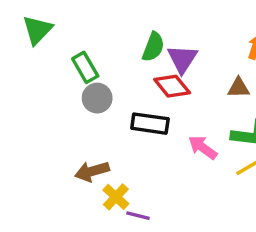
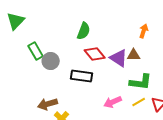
purple triangle: (182, 59) -> (119, 58), moved, turned -30
green rectangle: (85, 67) -> (36, 51), moved
pink arrow: (203, 147) -> (113, 102), moved, turned -60

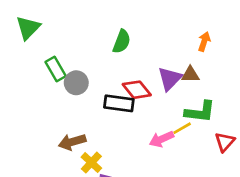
red diamond: (95, 54) -> (137, 90), moved
purple triangle: (119, 58) -> (170, 79), turned 42
yellow line: (139, 102) -> (182, 128), moved

